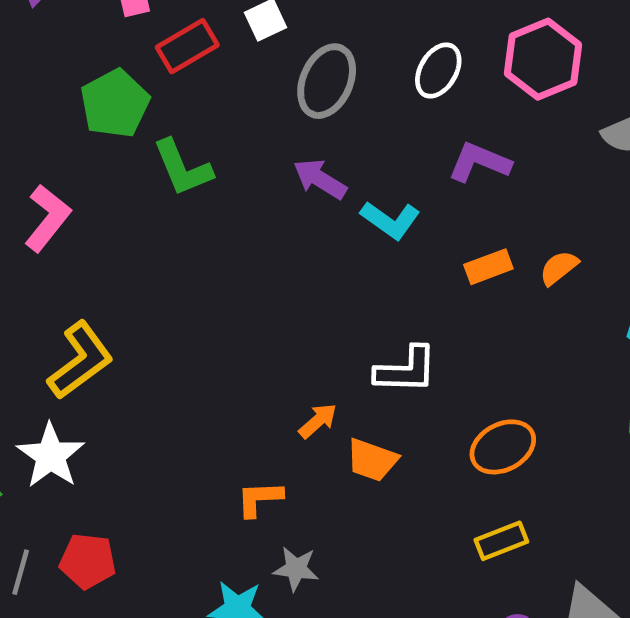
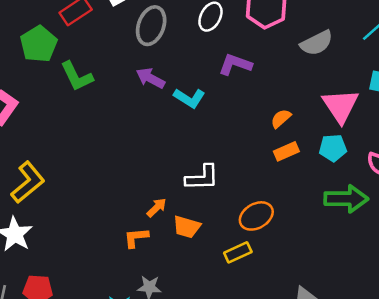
orange rectangle: (488, 267) -> (286, 151), moved
orange L-shape: (259, 499) -> (136, 238), moved
yellow rectangle: (501, 541) -> (238, 252), moved

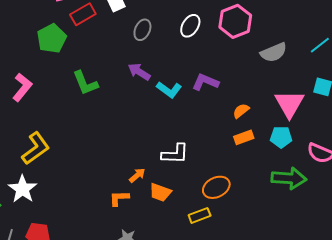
gray ellipse: (151, 26) -> (142, 30), size x0.7
purple L-shape: (235, 64) -> (205, 82), moved
green L-shape: (77, 76) -> (85, 83), moved

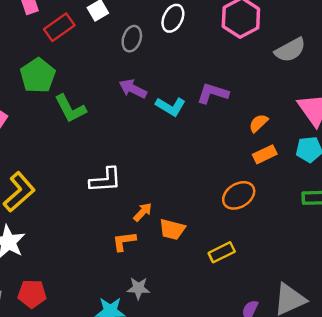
white ellipse: (190, 26) -> (173, 18), moved
green pentagon: (52, 38) -> (38, 76), moved
white L-shape: (175, 154) -> (105, 180), moved
orange ellipse: (216, 187) -> (239, 195), moved

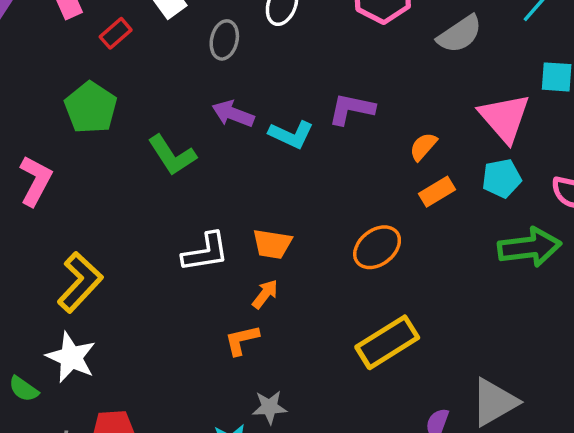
red rectangle: (59, 27) -> (116, 33), size x0.7
green L-shape: (70, 109) -> (172, 155), moved
orange ellipse: (239, 195) -> (377, 247), moved
orange trapezoid: (172, 229) -> (272, 244), moved
yellow rectangle: (222, 252) -> (387, 342), size x1.6

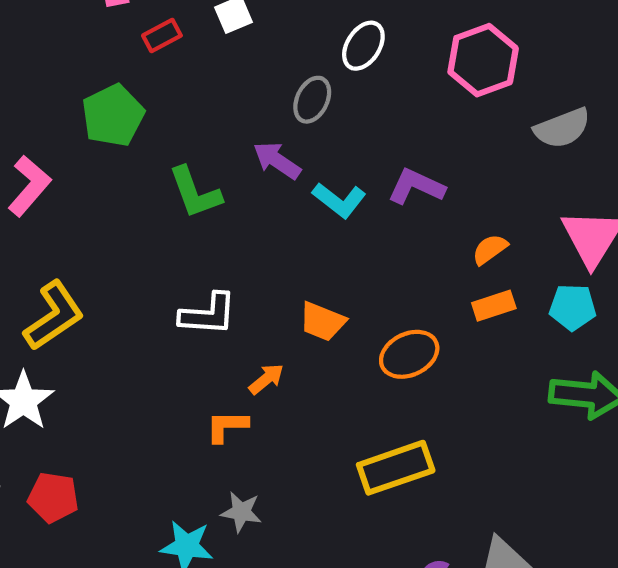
gray ellipse: (224, 40) -> (312, 100), moved
orange trapezoid: (272, 244) -> (322, 321), moved

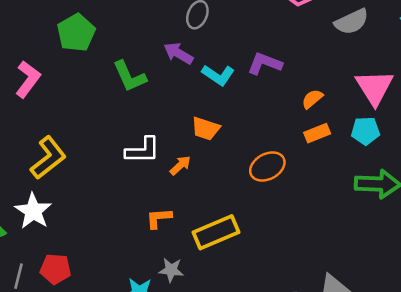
orange trapezoid: (322, 321) -> (206, 129), moved
orange arrow: (266, 379) -> (180, 165), moved
yellow rectangle: (396, 468) -> (216, 232), moved

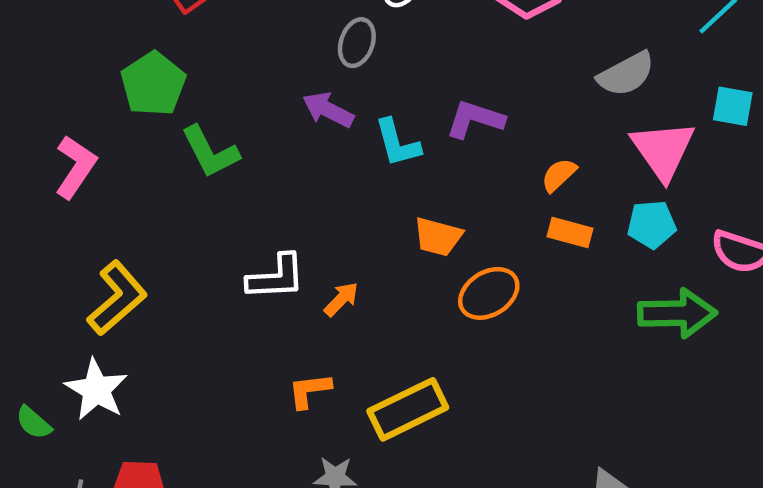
gray semicircle: (352, 22) -> (626, 74), moved
cyan L-shape: (218, 75) -> (397, 143), turned 44
green L-shape: (130, 76) -> (210, 152), moved
orange trapezoid: (206, 129) -> (438, 237), moved
orange rectangle: (317, 133) -> (570, 233), turned 40

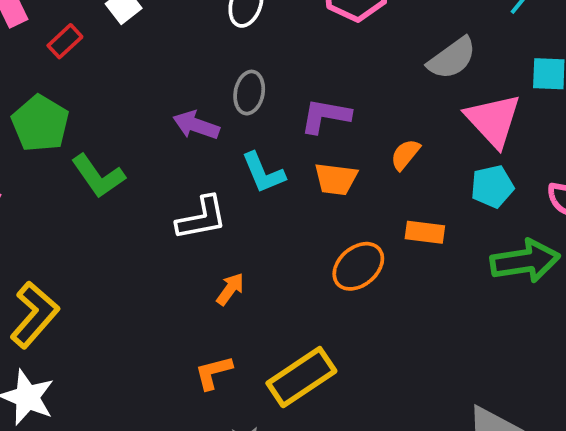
gray ellipse: (357, 43) -> (249, 93), moved
cyan L-shape: (397, 143) -> (263, 173), moved
orange rectangle: (570, 233) -> (425, 232), moved
orange trapezoid: (438, 237) -> (336, 179), moved
white L-shape: (276, 277) -> (202, 218), moved

